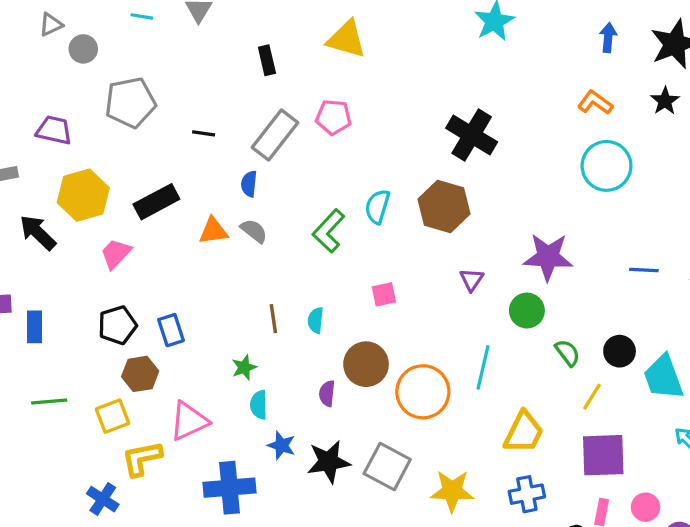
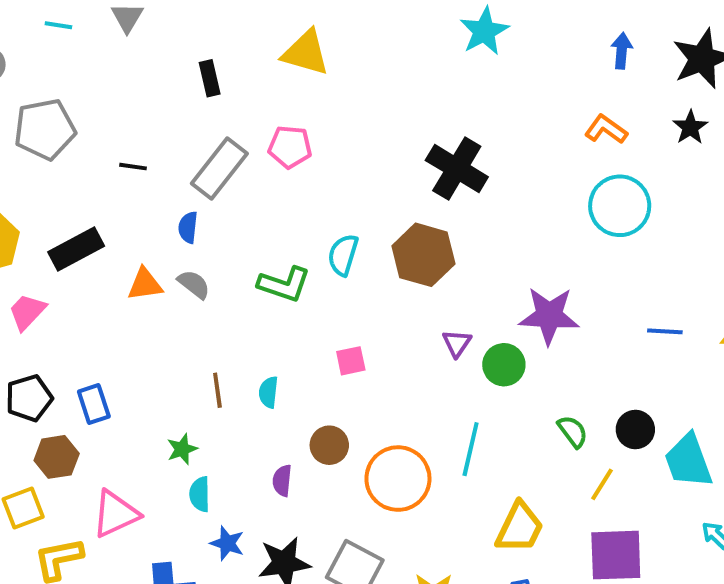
green L-shape: (329, 231) -> (284, 284), turned -114
green circle: (527, 311) -> (504, 365), moved
brown circle: (366, 364) -> (329, 445), size x0.7

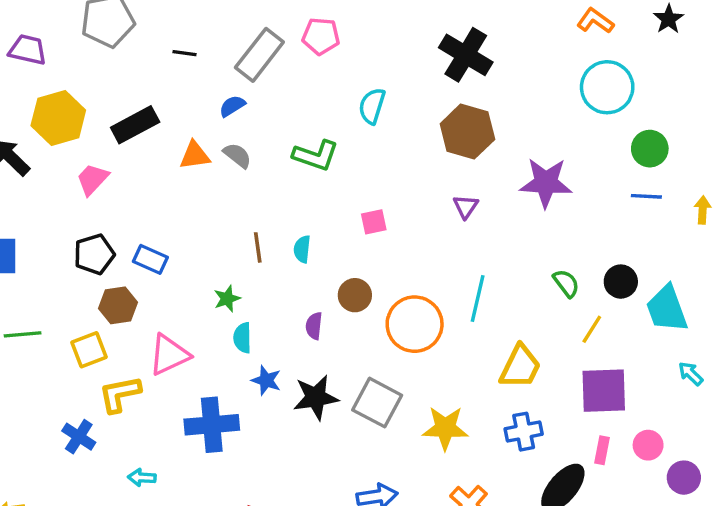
blue semicircle: (188, 227) -> (232, 106), turned 52
cyan semicircle: (343, 255) -> (372, 106), moved
brown hexagon: (423, 255) -> (467, 132), moved
green circle: (504, 365) -> (650, 149), moved
blue rectangle: (94, 404) -> (150, 259), turned -48

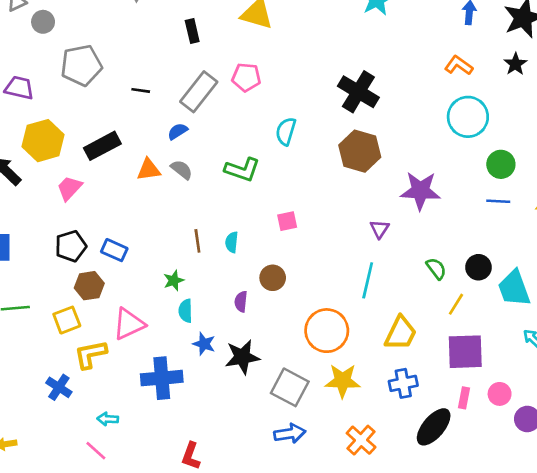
purple triangle: (466, 207) -> (380, 229), moved
orange circle: (415, 324) -> (327, 331), moved
gray square: (377, 403) -> (290, 387), moved

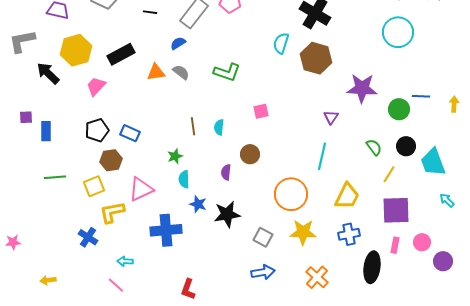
cyan semicircle: (286, 131) -> (281, 43), moved
green circle: (501, 164) -> (399, 109), moved
gray square: (290, 387) -> (263, 237), size x0.7
black ellipse: (434, 427) -> (372, 267), turned -32

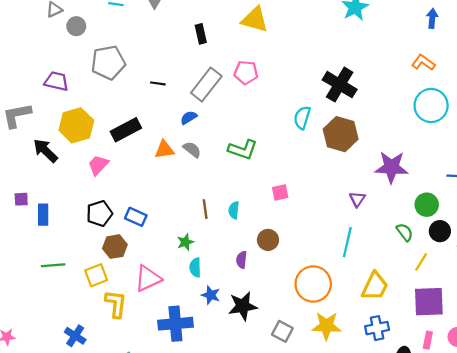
green circle: (399, 109) -> (427, 205), moved
yellow L-shape: (112, 212) -> (116, 304), turned 108
blue cross: (88, 237) -> (75, 336), moved

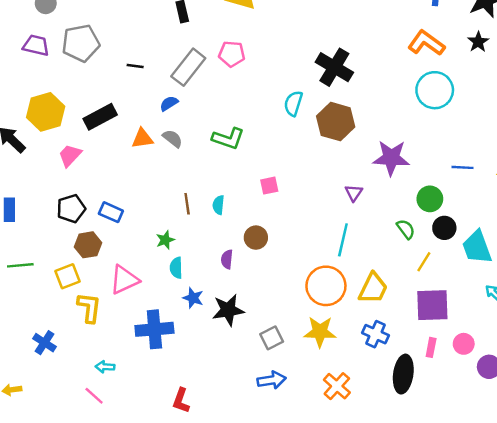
orange L-shape: (423, 63) -> (426, 43), size x1.4
purple trapezoid: (56, 81) -> (36, 45), moved
orange circle: (313, 284) -> (326, 286), moved
blue cross: (377, 328) -> (375, 334), turned 35
gray square: (282, 331) -> (272, 338), turned 35

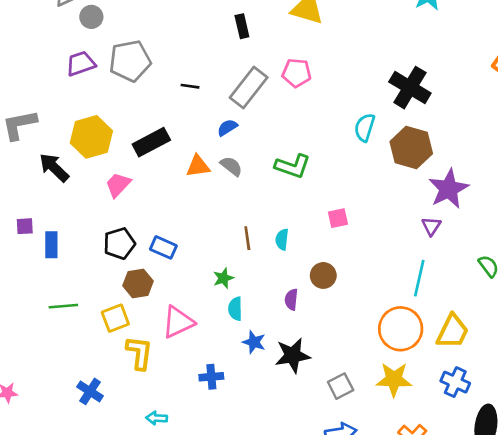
purple trapezoid: (36, 45) -> (81, 64), turned -32
purple star: (391, 158) -> (449, 189), moved, turned -30
blue cross: (154, 329) -> (211, 377), size x0.6

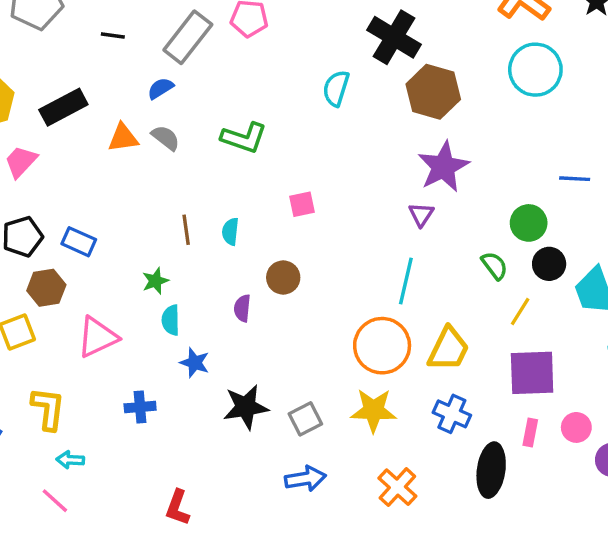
brown hexagon: (411, 148) -> (433, 92), moved
yellow L-shape: (139, 353) -> (48, 409), moved
black star: (293, 355) -> (246, 407), moved

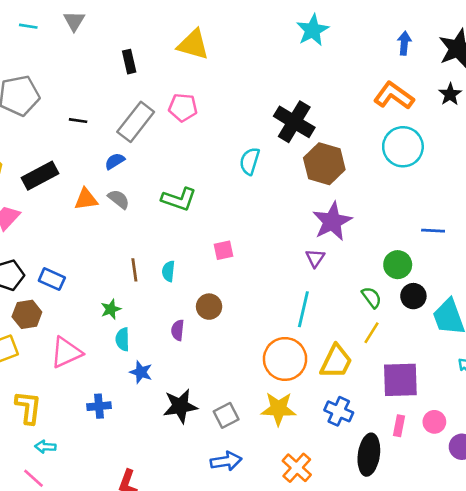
yellow line: (520, 312) -> (371, 333), moved

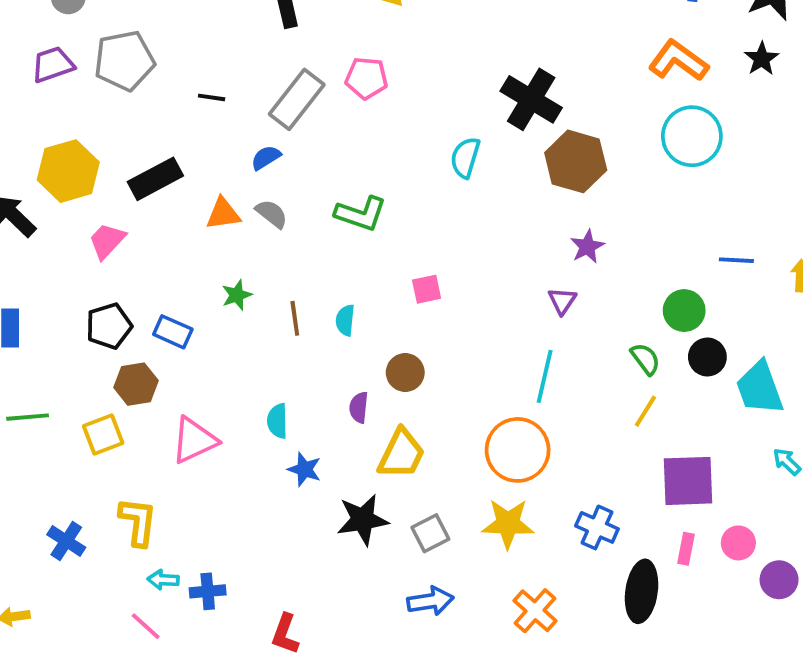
purple star: (332, 221) -> (587, 247), size x0.6
green star: (111, 309) -> (237, 295), moved
yellow trapezoid: (336, 362) -> (401, 454), moved
blue cross: (99, 406) -> (208, 591), moved

